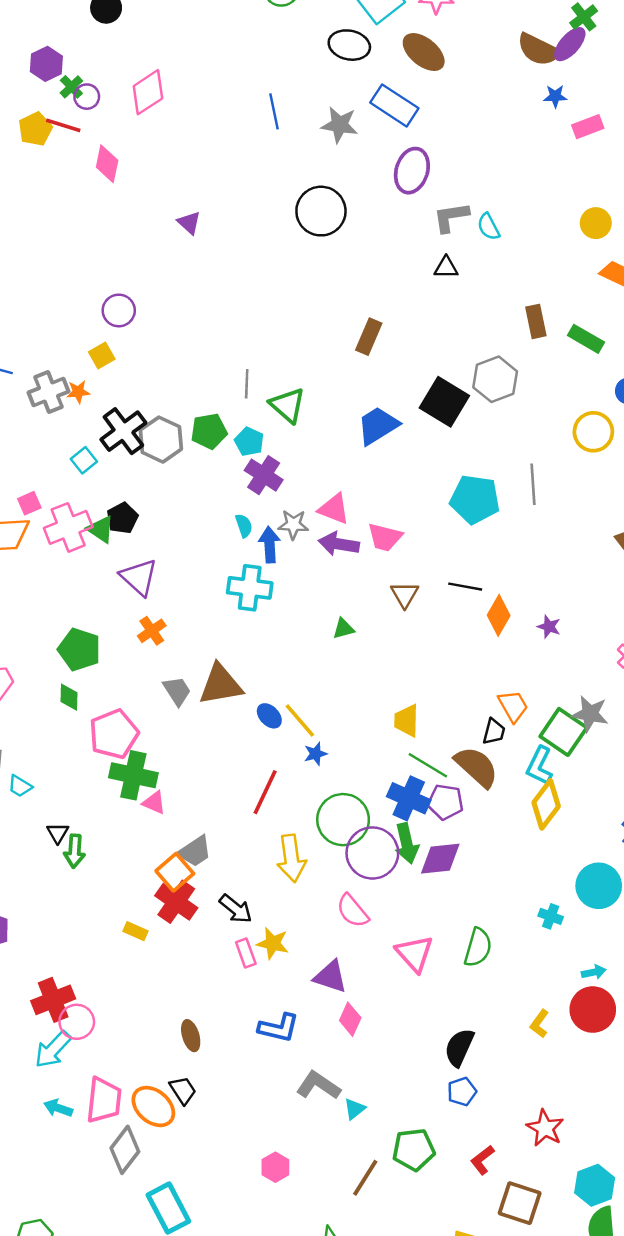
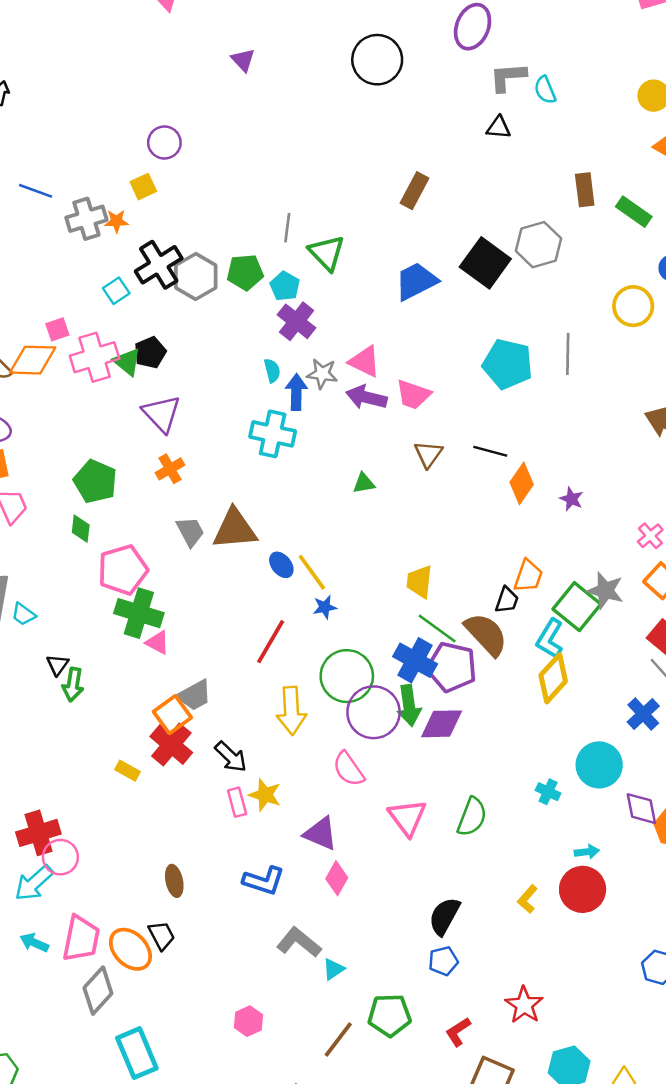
orange trapezoid: (513, 706) -> (528, 576), turned 44
purple pentagon: (445, 802) -> (452, 667), size x1.4

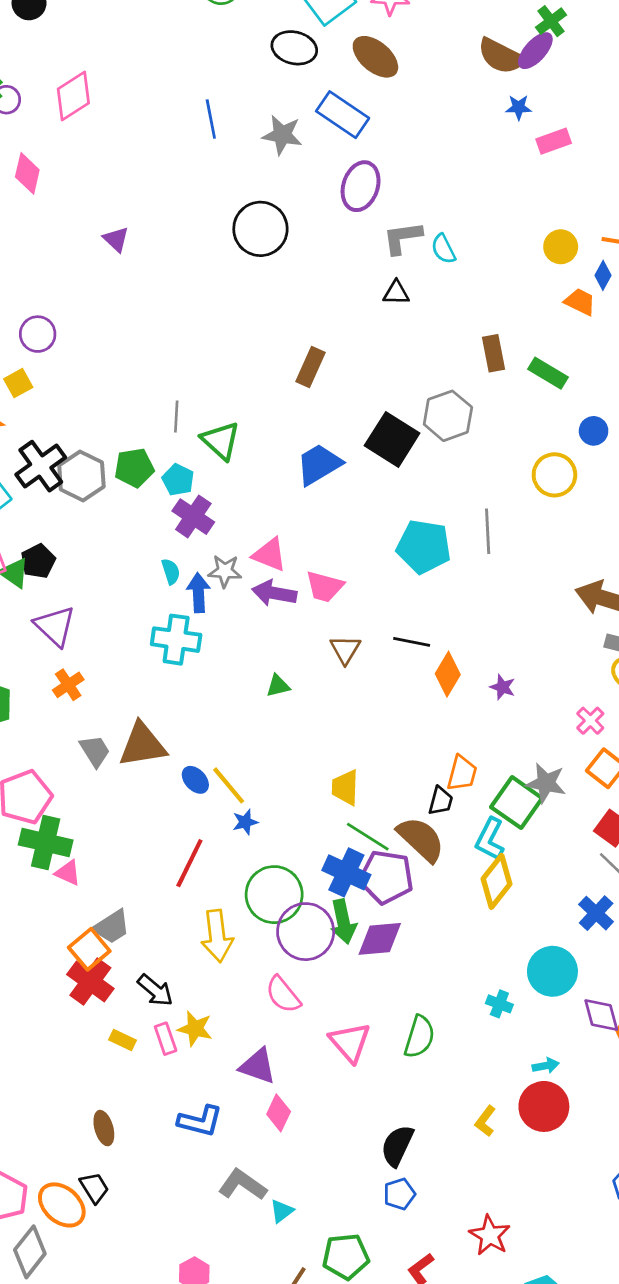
yellow rectangle: (128, 771) -> (122, 1040), moved

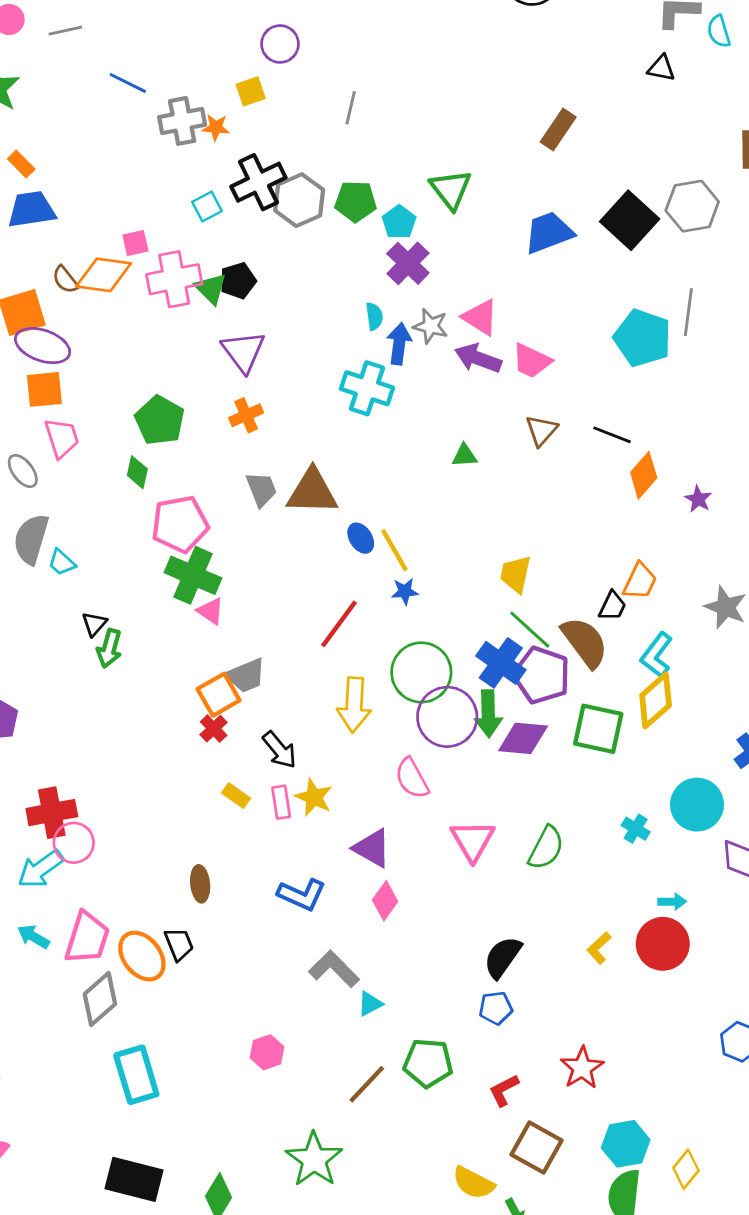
gray line: (176, 416) -> (351, 108), moved
gray line: (488, 531) -> (688, 312), moved
green square: (517, 803) -> (598, 729), moved, turned -33
red cross: (90, 981) -> (214, 729), size x0.6

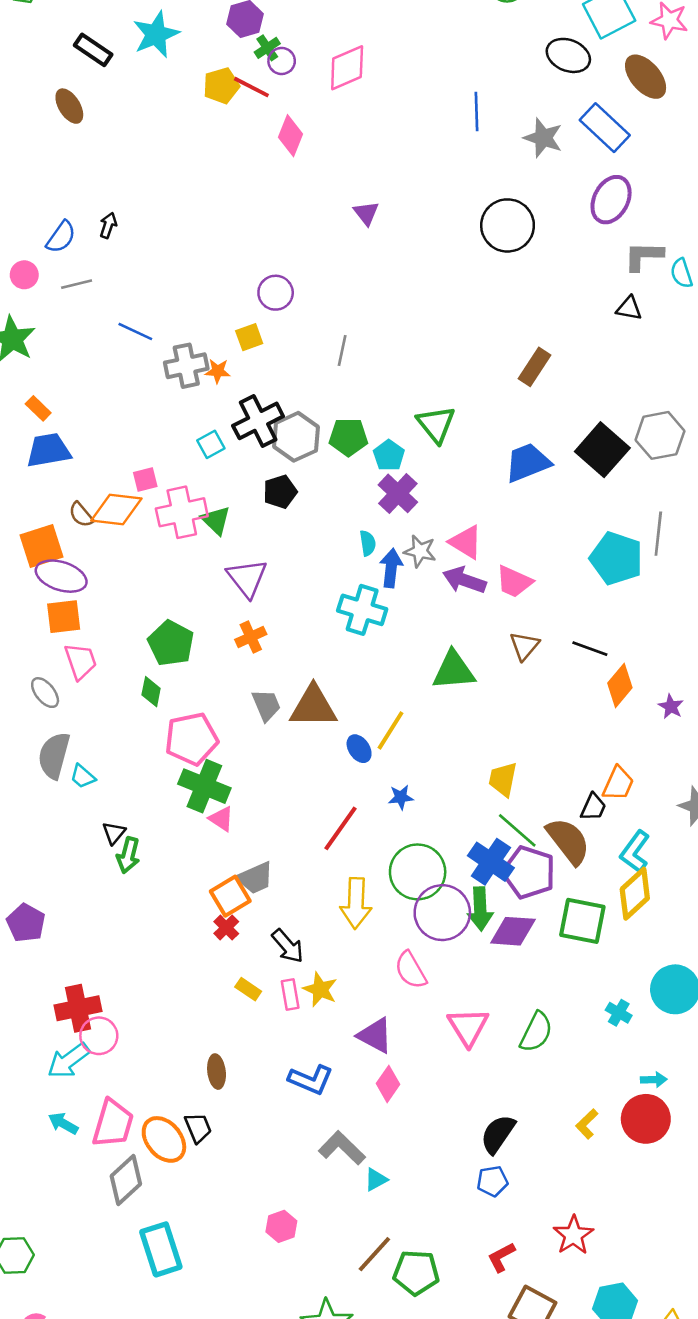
black pentagon: (238, 281) -> (280, 492), moved
green triangle: (464, 456) -> (454, 670), size x1.8
yellow line: (394, 550) -> (391, 730), moved, turned 63
green pentagon: (428, 1063) -> (416, 1273), moved

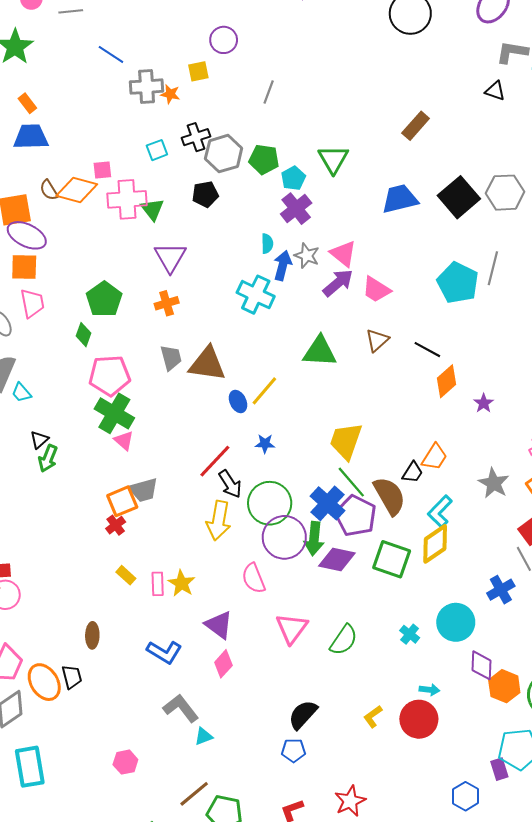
black cross: (258, 421) -> (196, 137), size x0.7
purple arrow: (464, 580) -> (338, 283), turned 112
yellow trapezoid: (503, 779) -> (346, 441), size x1.4
black arrow: (288, 946) -> (230, 484), moved

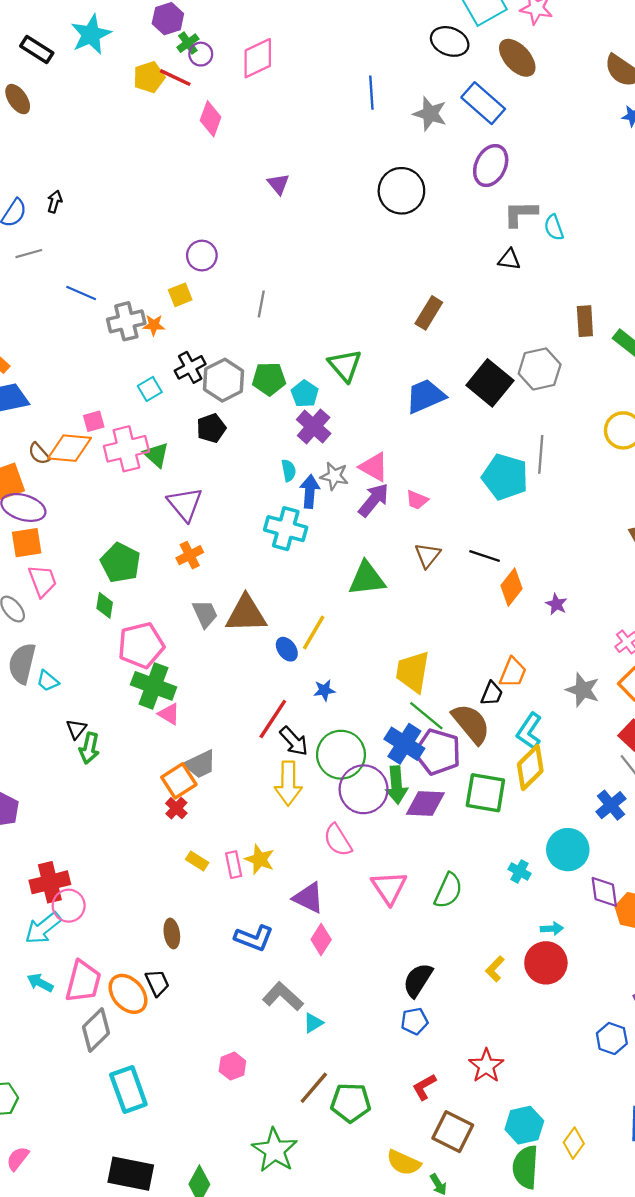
pink trapezoid: (376, 289) -> (417, 500), size x0.7

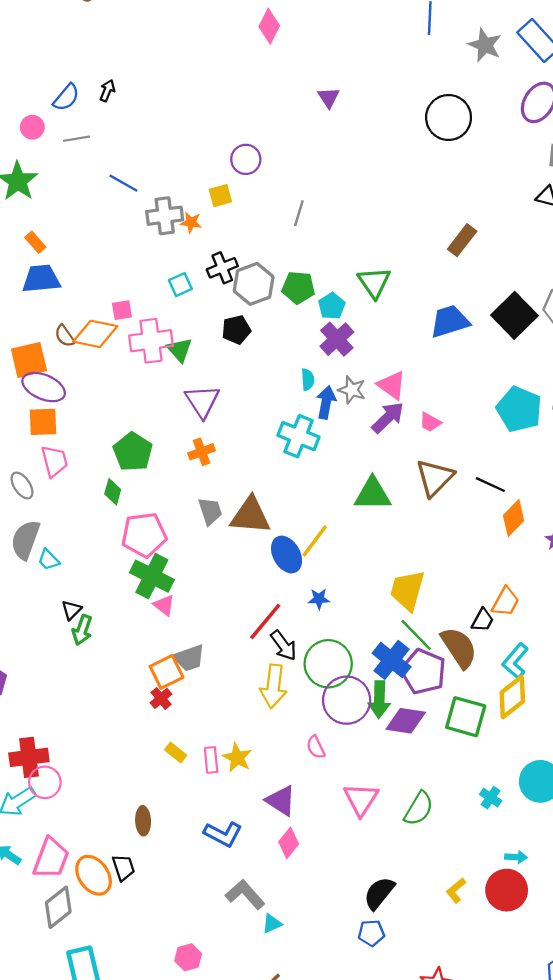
brown triangle: (428, 555) -> (435, 478), size x1.5
blue ellipse: (287, 649) -> (287, 554), size x1.5
pink semicircle: (338, 840) -> (316, 747), size x0.7

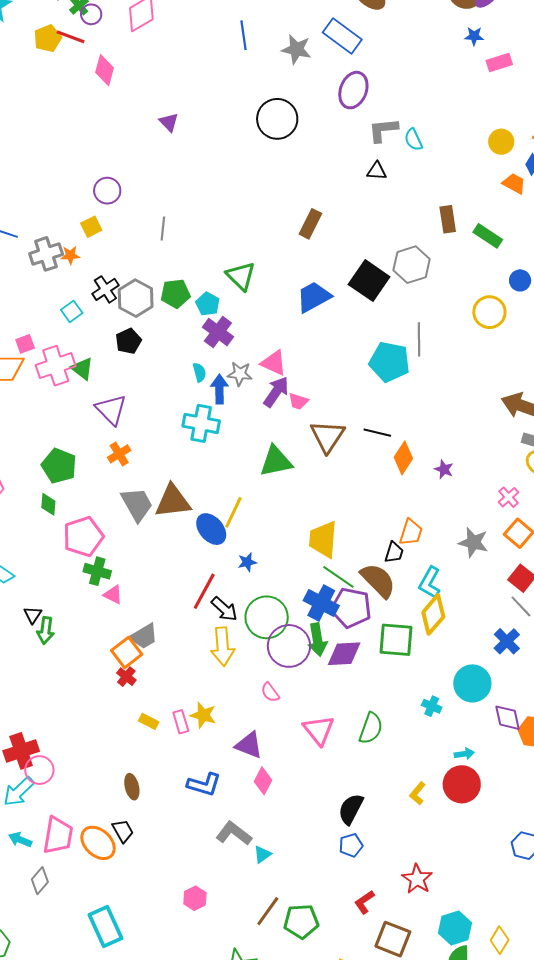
pink trapezoid: (430, 422) -> (298, 401), moved
gray trapezoid: (210, 511) -> (137, 504), size x1.4
green cross: (152, 576) -> (97, 571), size x0.7
gray diamond: (58, 907) -> (40, 881), moved, size x0.7

